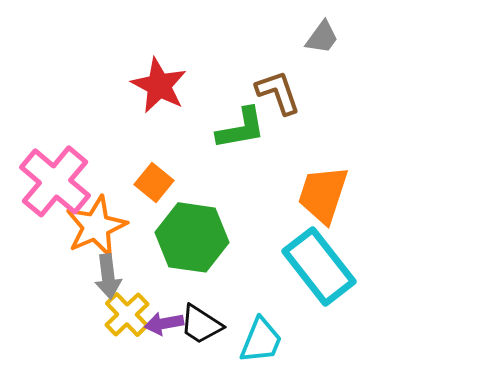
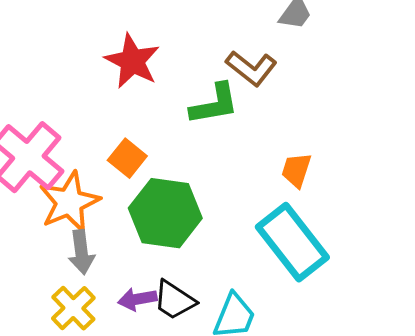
brown L-shape: (278, 92) -> (251, 68), turned 147
orange trapezoid: (323, 194) -> (296, 170), size x0.6
yellow cross: (127, 314) -> (73, 308), moved

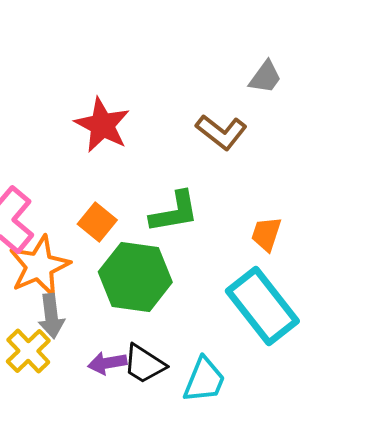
green L-shape: (214, 104) -> (174, 212), moved
yellow cross: (73, 308) -> (28, 351), moved

